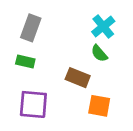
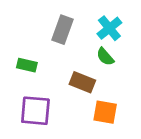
gray rectangle: (31, 28) -> (62, 30), moved

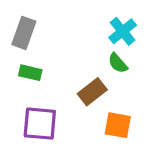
gray rectangle: (62, 30) -> (24, 33), moved
brown rectangle: (82, 82) -> (92, 92), turned -60

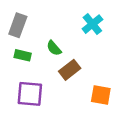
green semicircle: (118, 63) -> (54, 48), moved
orange square: (118, 125) -> (101, 95), moved

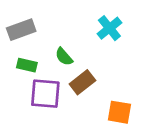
gray rectangle: (18, 25) -> (21, 30), turned 50
purple square: (30, 94) -> (45, 94), moved

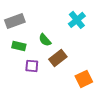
purple square: (45, 94) -> (32, 66), size x0.6
orange square: (119, 112) -> (84, 79), turned -36

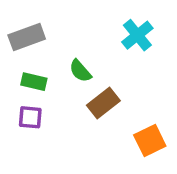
purple square: (32, 66) -> (30, 117), moved

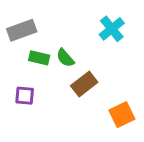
green rectangle: (34, 82) -> (39, 58), moved

